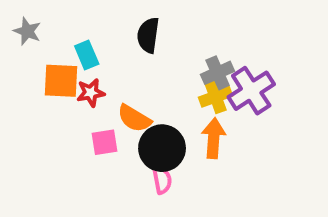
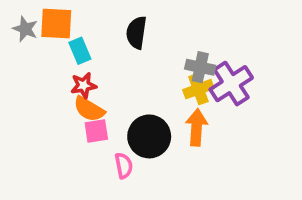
gray cross: (218, 73) -> (200, 67), turned 36
orange square: (61, 81) -> (56, 23), moved
orange semicircle: (134, 118) -> (89, 109), moved
pink semicircle: (162, 180) -> (124, 166), moved

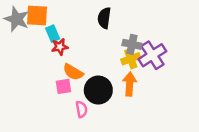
gray star: (25, 29) -> (17, 19), size x1.5
black semicircle: (136, 33) -> (104, 18), moved
red star: (84, 85) -> (60, 47), moved
orange semicircle: (89, 109) -> (73, 72), moved

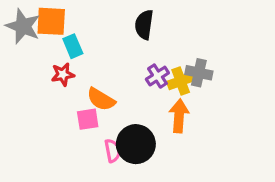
gray cross: (132, 44) -> (199, 73), moved
red star: (60, 47) -> (63, 74), moved
purple cross: (152, 55) -> (157, 76), moved, size x0.6
black circle: (98, 90) -> (136, 144), moved

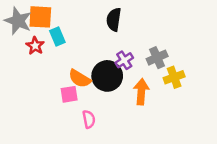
gray cross: (199, 73) -> (157, 58), turned -36
red star: (63, 74) -> (35, 46), moved, turned -30
yellow cross: (181, 81) -> (174, 77), moved
black circle: (136, 144) -> (107, 76), moved

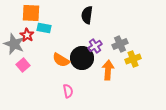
gray star: (18, 21) -> (14, 44), moved
cyan rectangle: (57, 37) -> (44, 28), turned -56
pink square: (69, 94) -> (23, 65), moved, turned -32

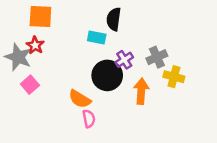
cyan rectangle: (44, 28) -> (97, 37), moved
yellow cross: (133, 59) -> (174, 77), turned 35
orange semicircle: (61, 60) -> (80, 99), moved

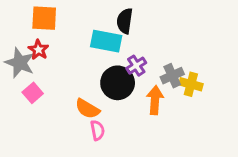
cyan rectangle: (97, 37) -> (106, 41), size x1.5
gray cross: (157, 57) -> (172, 76), moved

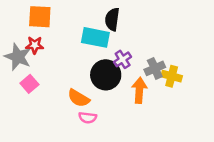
red star: (38, 50) -> (35, 45), turned -30
pink semicircle: (97, 130) -> (88, 118), turned 108

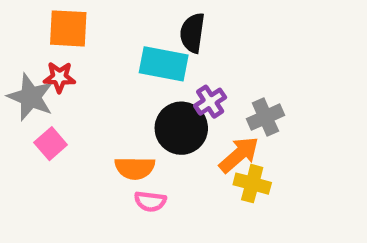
yellow cross: (172, 76) -> (252, 184), moved
orange arrow: (139, 90) -> (239, 155), turned 45
orange semicircle: (79, 98) -> (135, 168), turned -30

